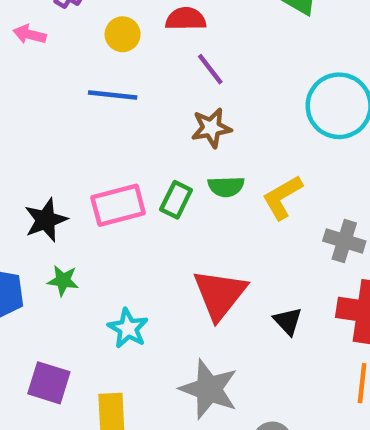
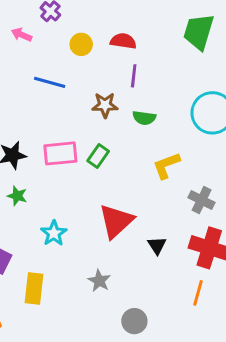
purple line: (210, 69) -> (134, 76), turned 35
blue line: (113, 95) -> (50, 82), moved
brown star: (211, 128) -> (105, 105), moved
green semicircle: (226, 187) -> (144, 118), moved
gray star: (209, 389) -> (99, 281), size x0.6

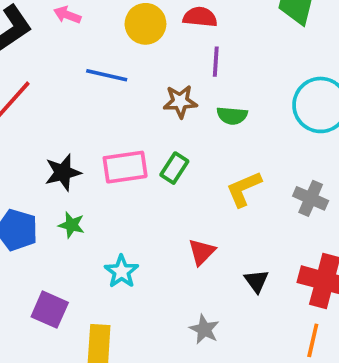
yellow circle: (81, 44) -> (145, 24), size x1.4
yellow L-shape: (166, 166) -> (244, 189), moved
gray cross: (202, 200) -> (311, 198), moved
red triangle: (116, 221) -> (202, 252), size x0.6
gray star: (99, 281) -> (204, 329), moved

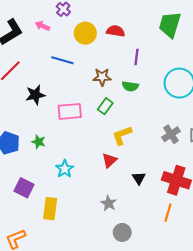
purple line: (216, 62) -> (136, 57), moved
green rectangle: (174, 168) -> (105, 106), moved
black star: (63, 172) -> (35, 95), moved
yellow L-shape: (244, 189) -> (122, 135), moved
gray cross: (311, 198) -> (171, 134), turned 30

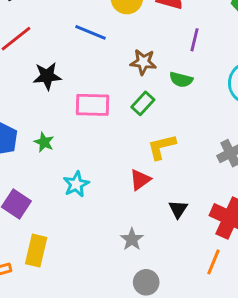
yellow rectangle: (50, 209) -> (36, 251), moved

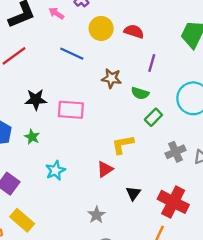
black star: (47, 76) -> (36, 100), moved
green rectangle: (143, 103) -> (153, 117), moved
yellow rectangle: (36, 251) -> (22, 220), turned -65

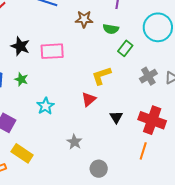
black star: (36, 100) -> (20, 46), turned 30
gray star: (96, 215) -> (74, 142), moved

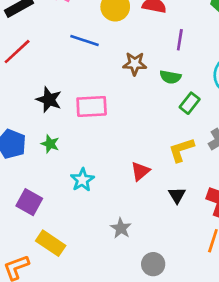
yellow L-shape: (101, 76) -> (181, 150), moved

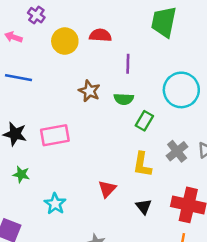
blue line: (85, 40) -> (18, 78), moved
brown star: (135, 64) -> (89, 91), turned 30
yellow L-shape: (181, 150) -> (142, 164), turned -55

